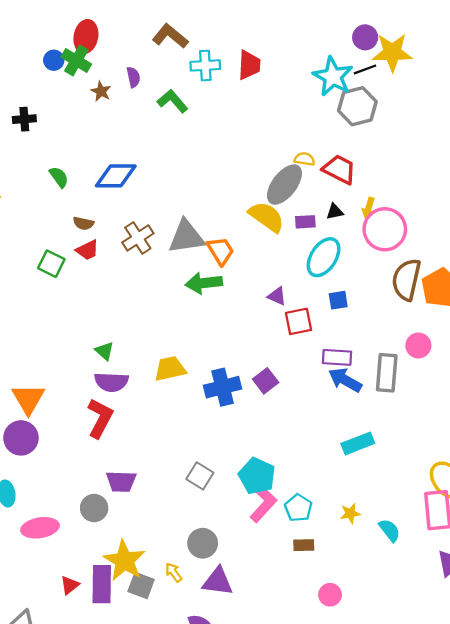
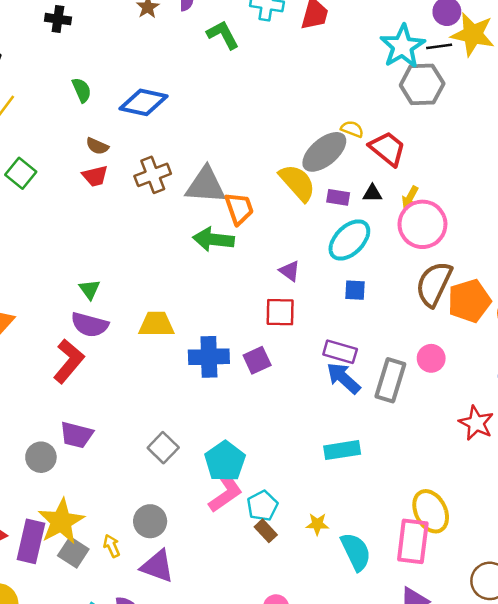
green square: (51, 264) -> (21, 173), moved
red square: (298, 321) -> (280, 312), moved
cyan semicircle: (390, 530) -> (356, 552), size x1.4
brown rectangle: (304, 545) -> (266, 531), moved, turned 36

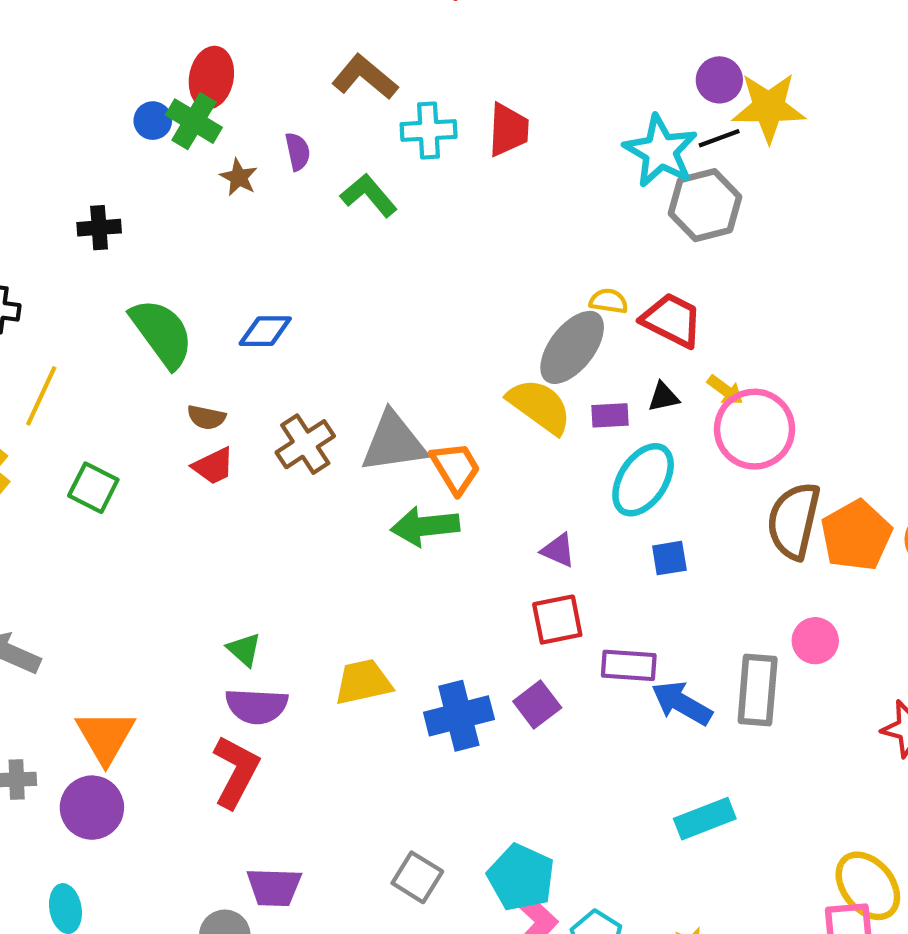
green semicircle: (82, 90) -> (162, 333), size x1.8
blue diamond: (144, 102) -> (265, 331), size x0.7
yellow arrow: (410, 197) -> (725, 390), turned -70
purple rectangle: (340, 352) -> (629, 665), moved

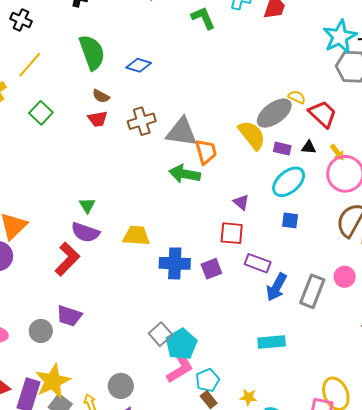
blue arrow: (682, 703) -> (276, 287), turned -108
gray square: (417, 877) -> (161, 334), moved

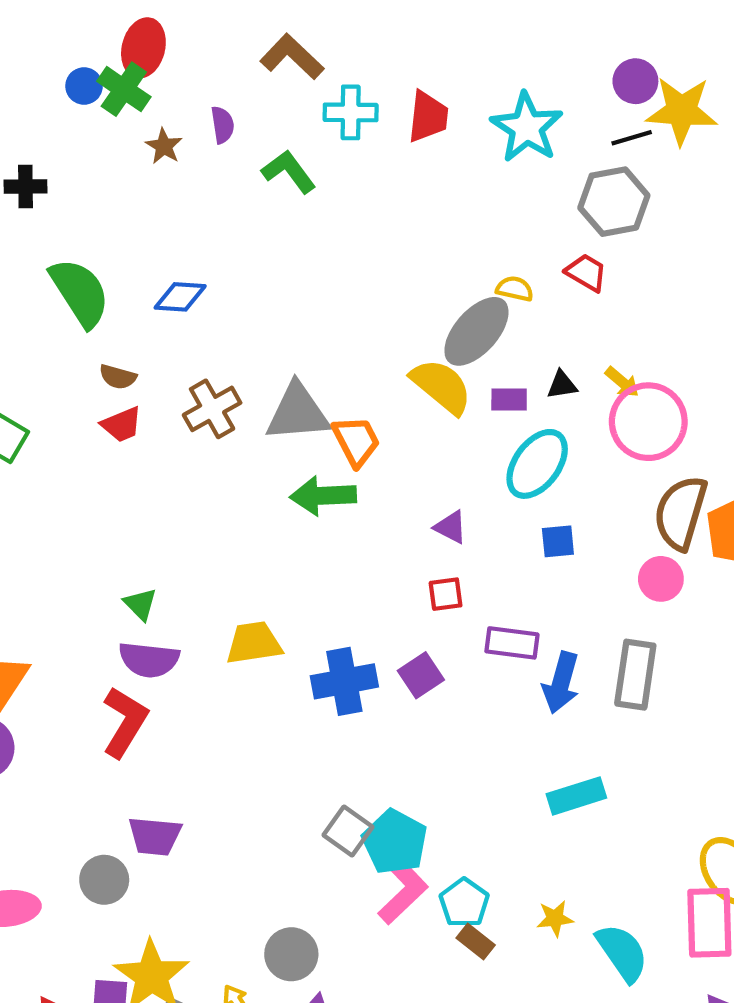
cyan star: (340, 37) -> (527, 127), moved
red trapezoid: (323, 114) -> (586, 273), moved, size x0.7
red square: (232, 233) -> (446, 594), size x0.7
pink circle: (345, 277) -> (661, 579), moved

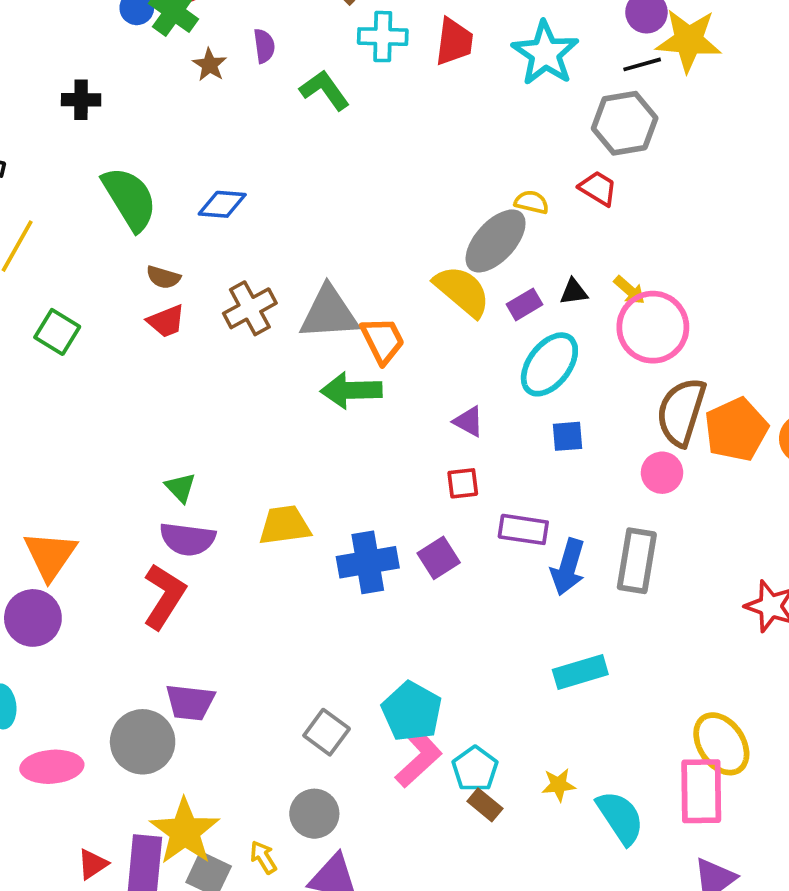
purple rectangle: (509, 400) -> (525, 304), turned -32
gray square: (348, 831) -> (327, 732), moved
gray circle: (104, 880) -> (143, 742), size x1.4

